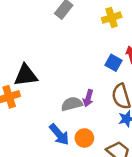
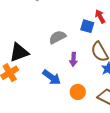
gray semicircle: (72, 104) -> (57, 37), moved
blue arrow: (59, 134) -> (52, 77), moved

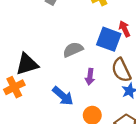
blue square: (87, 26) -> (109, 39), size x1.5

